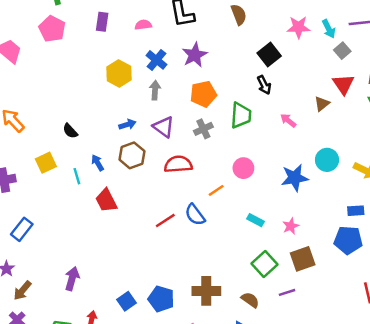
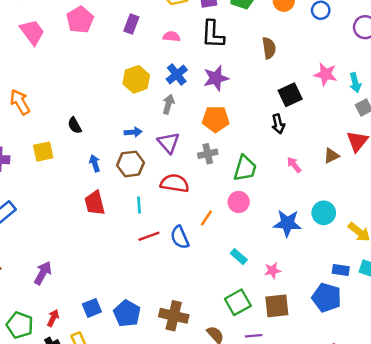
green trapezoid: (241, 115) -> (245, 168), moved
cyan line: (77, 176) -> (139, 205), moved
orange line: (216, 190) -> (206, 218), turned -35

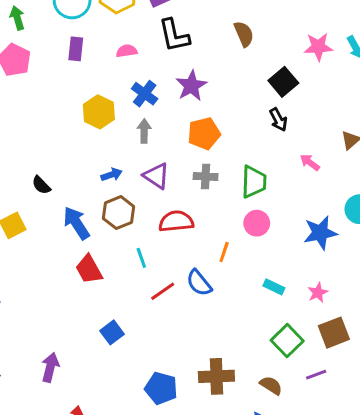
gray cross: (208, 154) -> (206, 177), turned 30
blue arrow: (95, 163) -> (77, 223), size x1.6
blue square: (92, 308) -> (112, 332), moved

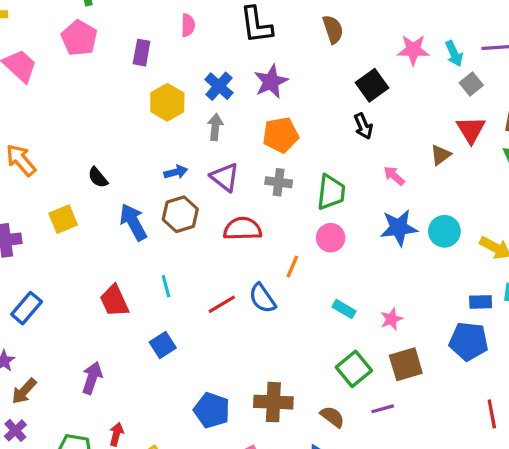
purple rectangle: (76, 49) -> (142, 53), moved
pink semicircle: (127, 51) -> (188, 25), moved, turned 96
blue star: (320, 233) -> (399, 228), moved
cyan line: (141, 258) -> (166, 286), moved
red trapezoid: (89, 269) -> (114, 301), moved

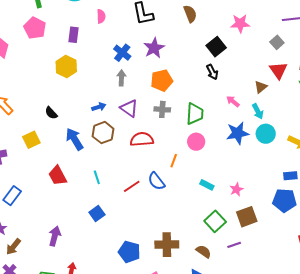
cyan arrow: (454, 54) -> (258, 111), moved
yellow hexagon: (167, 102) -> (66, 67), moved
red trapezoid: (114, 301) -> (58, 176), moved

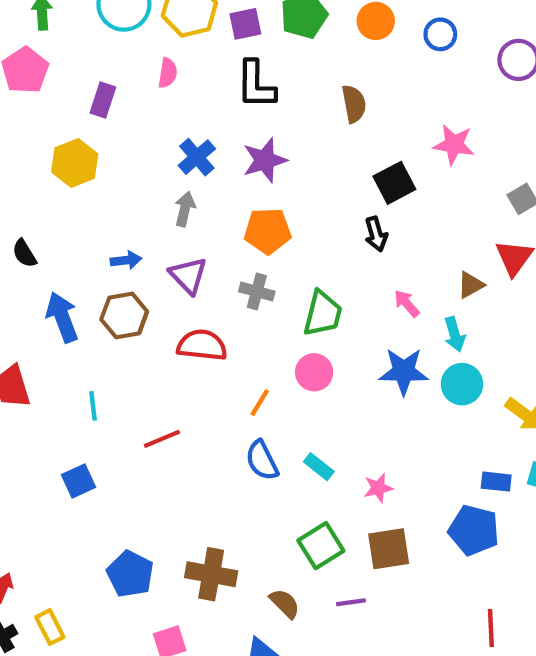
blue semicircle: (156, 181) -> (262, 460), moved

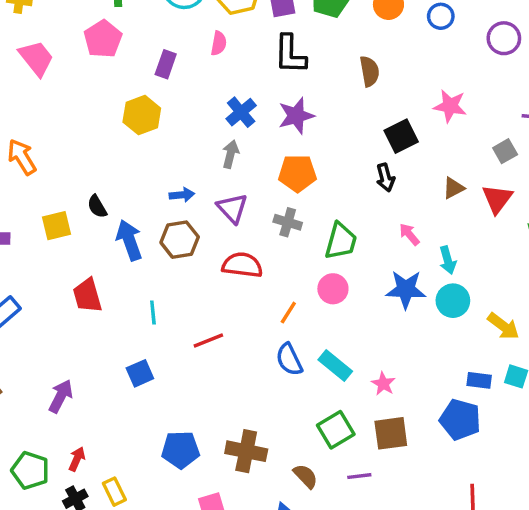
black semicircle: (24, 253) -> (97, 207), moved
brown triangle: (471, 285) -> (453, 188), moved
cyan rectangle: (319, 467) -> (335, 365), size x1.4
pink star: (378, 488) -> (383, 384), turned -30
blue pentagon: (130, 574) -> (180, 450), turned -30

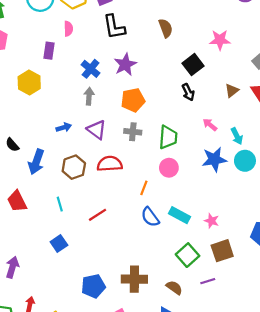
purple rectangle: (166, 64) -> (49, 51), moved
blue arrow: (129, 240) -> (36, 162), turned -130
brown hexagon: (180, 240) -> (74, 167), moved

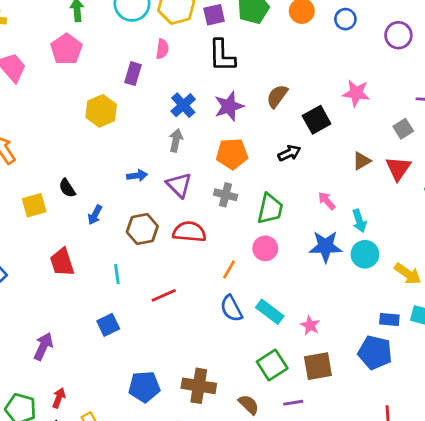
brown semicircle: (166, 28) -> (277, 96), moved, turned -132
black arrow: (188, 92) -> (289, 153), moved, turned -98
blue arrow: (36, 162) -> (95, 215), size x0.6

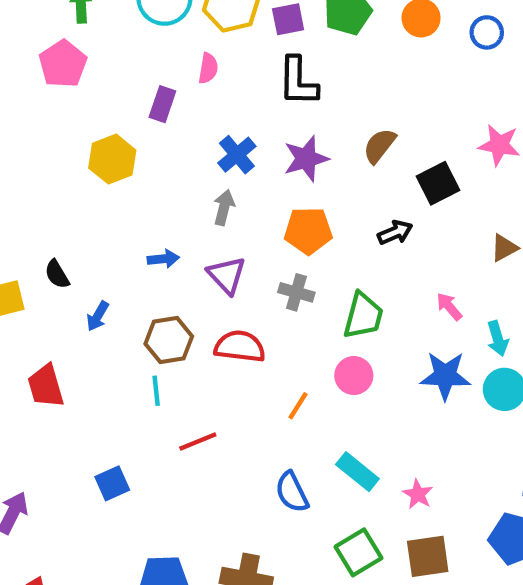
cyan line: (117, 274) -> (156, 391), moved
blue semicircle: (231, 308) -> (292, 492), moved

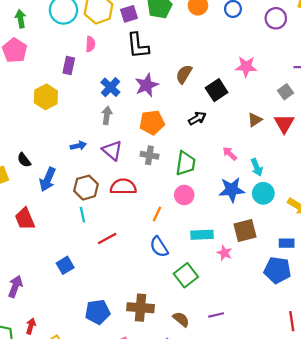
blue arrow: (98, 316) -> (48, 179), size x1.5
cyan rectangle: (357, 472) -> (202, 235), moved, turned -35
blue semicircle: (292, 492) -> (159, 247), moved
green square: (359, 552) -> (186, 275), moved
brown square: (428, 556) -> (245, 230), moved

